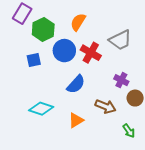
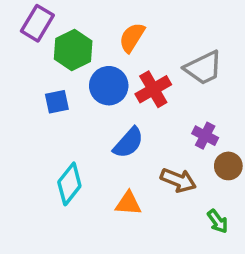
red cross: (91, 53) -> (153, 89), turned 30
cyan diamond: (41, 109) -> (69, 184), turned -70
orange triangle: (76, 120) -> (128, 203), turned 35

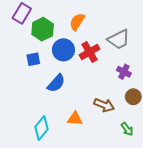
purple cross: (205, 136) -> (124, 72), moved
blue semicircle: (128, 143) -> (56, 83), moved
cyan diamond: (69, 184) -> (42, 128), moved

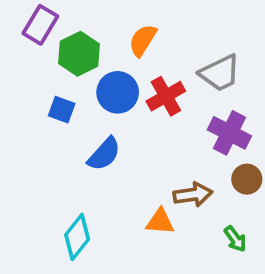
blue square: (33, 59) -> (62, 110), turned 32
purple cross: (124, 72) -> (229, 133), size x1.5
brown arrow: (104, 105) -> (193, 195), turned -30
orange triangle: (75, 119) -> (160, 222), moved

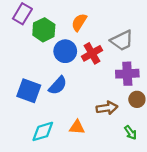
blue square: (62, 110) -> (29, 91), moved, size x1.6
purple cross: (229, 133) -> (127, 74), turned -30
orange triangle: (160, 222) -> (77, 127), moved
cyan diamond: (77, 237) -> (43, 131), turned 35

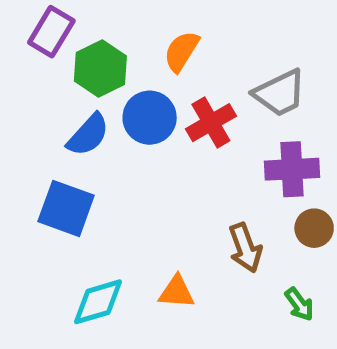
blue semicircle: (58, 85) -> (88, 135), moved
brown arrow: (107, 108) -> (245, 248), turned 78

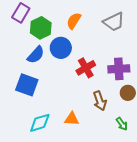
gray trapezoid: (280, 93) -> (114, 22), moved
red cross: (211, 123) -> (86, 68), moved

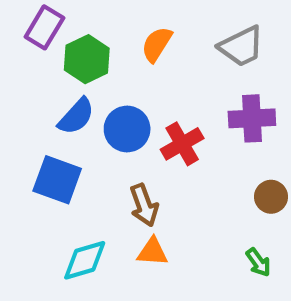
blue circle: (61, 48) -> (127, 129), moved
purple cross: (119, 69) -> (252, 118), moved
brown arrow: (100, 101) -> (144, 205), moved

